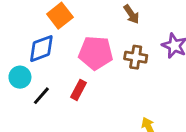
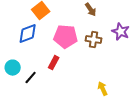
cyan circle: (20, 77) -> (13, 68), moved
black line: (41, 96) -> (31, 78), moved

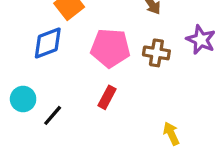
red rectangle: (54, 63) -> (107, 97), moved

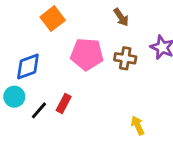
blue diamond: (48, 43) -> (28, 67), moved
red rectangle: (107, 97) -> (64, 104), moved

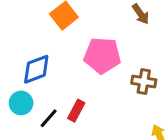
brown cross: (125, 58) -> (144, 82), moved

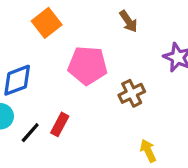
brown cross: (144, 82) -> (132, 93), turned -35

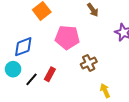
brown cross: (132, 93) -> (89, 63), moved

